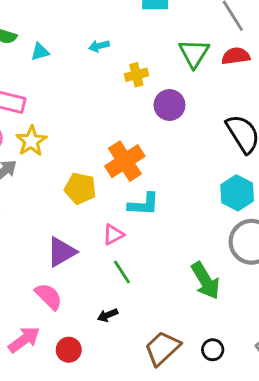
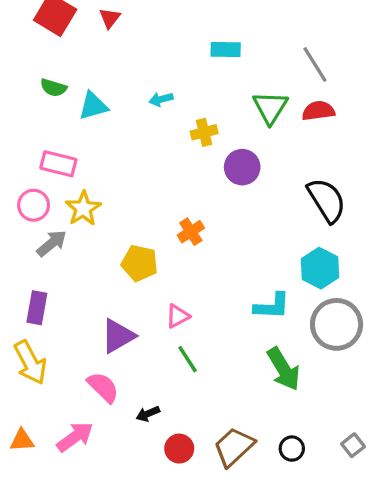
cyan triangle: (40, 52) -> (93, 106), size x1.4
orange cross: (125, 161) -> (191, 232), size x0.6
cyan L-shape: (144, 204) -> (272, 306), moved
black arrow: (108, 315) -> (148, 414), moved
red circle: (69, 350) -> (179, 449), moved

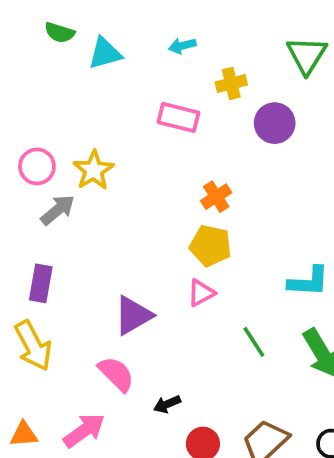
pink rectangle: (58, 164) -> (178, 117), moved
yellow pentagon: (140, 263) -> (210, 246), moved
green line: (188, 359) -> (254, 342), moved

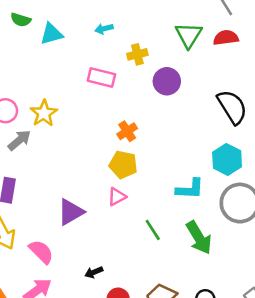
pink semicircle: (116, 374) -> (41, 252), moved

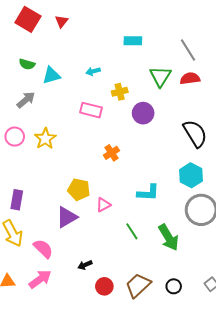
gray arrow: (19, 140) -> (26, 100), moved
yellow pentagon: (123, 165) -> (79, 190), moved
cyan L-shape: (190, 189) -> (148, 193), moved

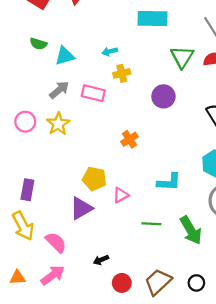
cyan rectangle: (133, 41) -> (152, 19), size x1.5
yellow cross: (120, 92) -> (122, 73), moved
gray arrow: (26, 100) -> (59, 90), moved
pink rectangle: (91, 110) -> (93, 93), moved
green line: (132, 231) -> (151, 224), turned -54

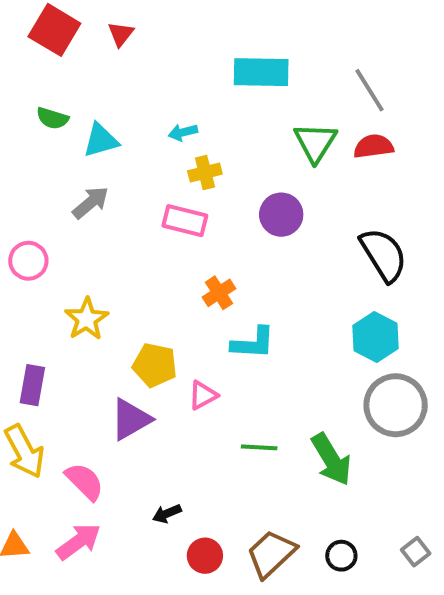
pink rectangle: (93, 93) -> (185, 221), moved
yellow star: (58, 124) -> (87, 319), moved
cyan L-shape: (169, 182) -> (253, 343), moved

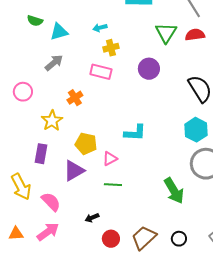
orange cross: (219, 293) -> (75, 98), moved
purple rectangle: (32, 385) -> (41, 154), moved
green line: (259, 447) -> (113, 185), moved

